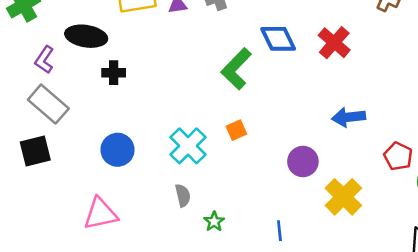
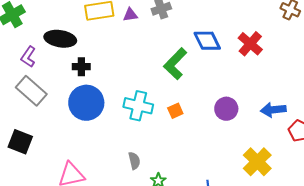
blue arrow: (349, 117) -> (273, 110), moved
cyan cross: (188, 146) -> (138, 106), moved, turned -32
blue circle: (118, 150) -> (86, 103), moved, size x1.4
black square: (35, 151) -> (20, 142), moved, turned 35
purple circle: (303, 162) -> (226, 109), moved

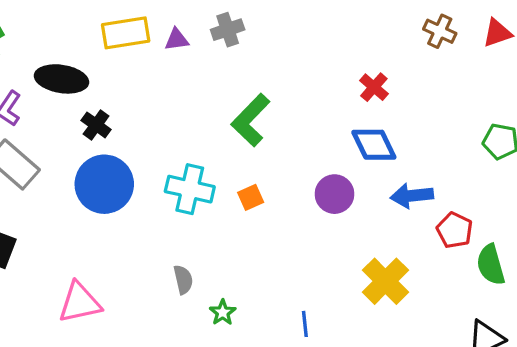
blue diamond: (207, 41) -> (374, 145), moved
red cross: (250, 44) -> (374, 87), size x0.7
black cross: (81, 67) -> (96, 125), turned 36

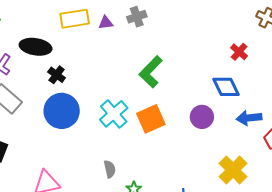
red cross: (374, 87) -> (239, 52), moved
cyan cross: (190, 189) -> (114, 114), turned 36
orange square: (251, 197) -> (151, 119), size x1.8

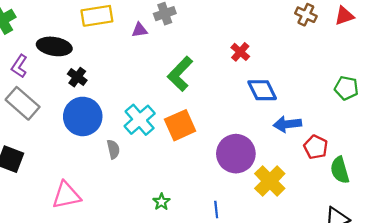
purple triangle: (106, 23) -> (140, 30), moved
red cross: (239, 52) -> (240, 52), moved
purple circle: (202, 117) -> (236, 154), moved, size x1.5
gray semicircle: (110, 169) -> (113, 149), moved

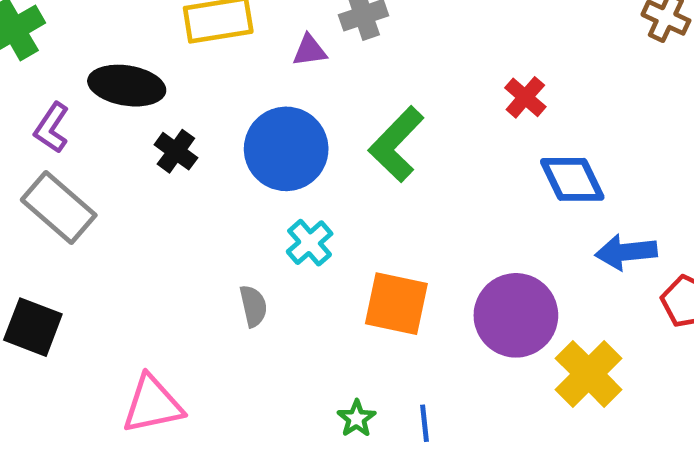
blue circle: (83, 116) -> (286, 149), moved
cyan cross: (140, 120) -> (310, 243), size x0.7
orange square: (180, 125) -> (396, 304), moved, turned 36
blue line: (216, 209) -> (424, 423), moved

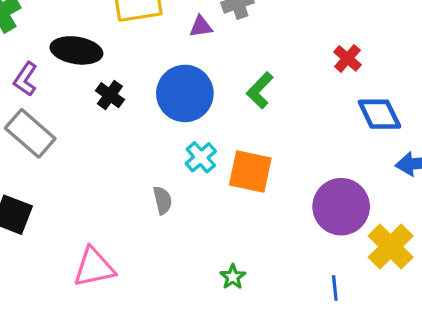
green L-shape: (396, 144) -> (260, 90), size x0.7
orange square: (396, 304) -> (250, 172), moved
blue line: (424, 423) -> (335, 288), moved

